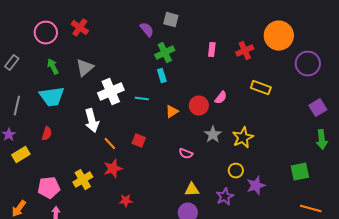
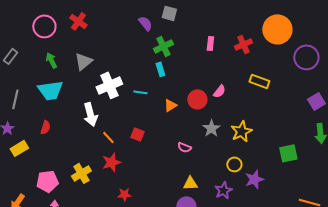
green square: (300, 172) -> (288, 153), moved

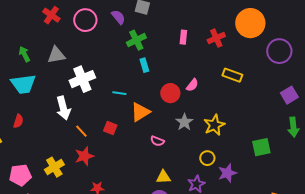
pink circle: (44, 26) -> (85, 20), moved
gray triangle: (83, 61) -> (56, 55), turned 30
cyan rectangle: (160, 69) -> (144, 65), moved
cyan line: (140, 92) -> (119, 93), moved
orange triangle: (170, 105) -> (140, 112), moved, size x1.5

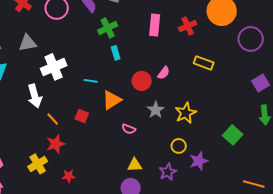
pink rectangle: (183, 37) -> (155, 25), size x1.5
green square: (261, 147) -> (233, 135), turned -36
yellow cross: (54, 167) -> (38, 164), moved

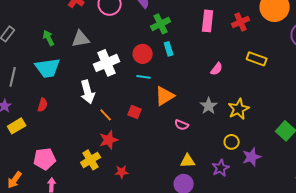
red circle: (142, 81) -> (143, 54), moved

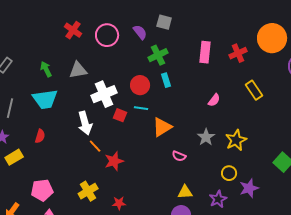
yellow rectangle: (257, 59) -> (254, 90), turned 36
red square: (135, 112) -> (120, 115), moved
orange line: (106, 115) -> (95, 146), moved
red star: (109, 140) -> (114, 161), moved

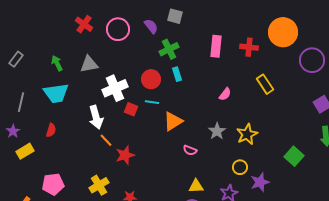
red cross: (238, 53) -> (249, 47), turned 30

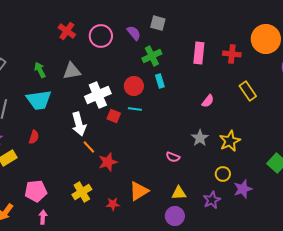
orange triangle: (173, 121) -> (139, 191), moved

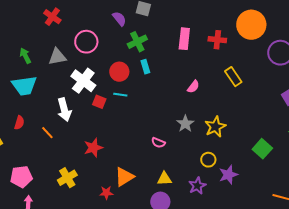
pink circle: (101, 36) -> (86, 42), moved
white cross: (98, 95) -> (83, 81), turned -30
orange line: (89, 147) -> (47, 133), moved
red star: (113, 204) -> (106, 193), moved

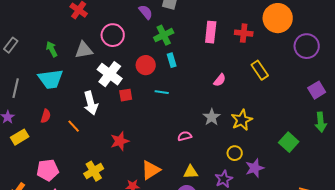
cyan line: (120, 95) -> (162, 92), moved
red square: (99, 102) -> (126, 95), turned -32
pink semicircle: (158, 143) -> (185, 136), turned 144

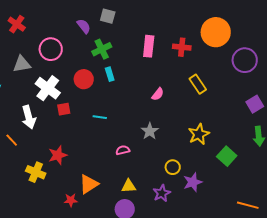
cyan line: (162, 92) -> (100, 117), moved
yellow star: (242, 120) -> (199, 134), moved
yellow cross: (94, 171) -> (36, 172), moved, turned -36

